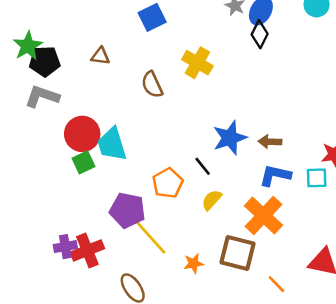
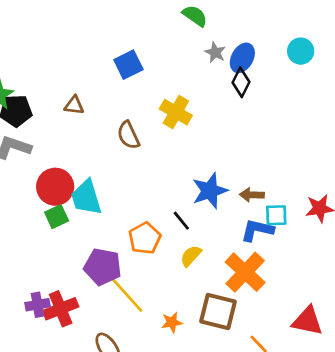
cyan square: (317, 178) -> (276, 215), moved

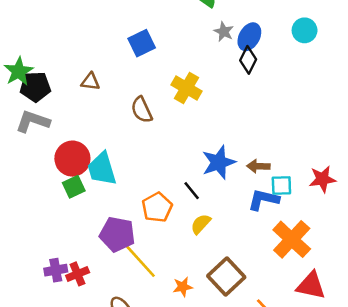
orange cross: (245, 272) -> (292, 239), moved
red cross: (61, 309) -> (78, 274), size x0.7
brown square: (218, 311) -> (226, 277), turned 33

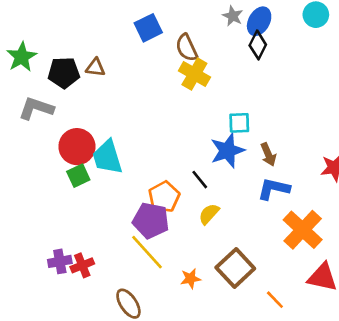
black pentagon: (35, 87) -> (64, 73), moved
brown semicircle: (142, 110) -> (187, 48), moved
brown arrow: (258, 166) -> (268, 155), turned -115
cyan square: (281, 185) -> (239, 123), moved
purple pentagon: (117, 234) -> (151, 221), moved

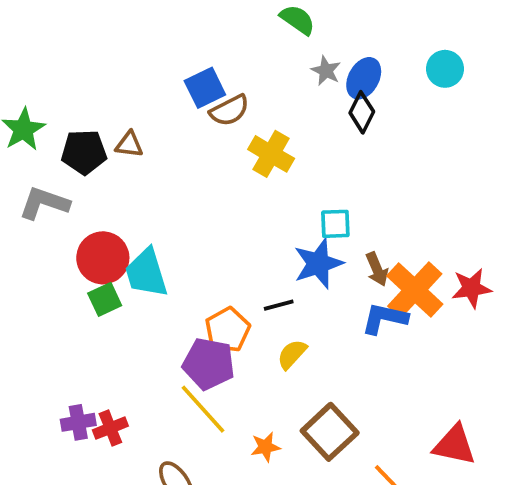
brown semicircle: (187, 48) -> (229, 110), moved, turned -92
black line: (200, 180) -> (279, 305), turned -66
orange cross: (303, 230) -> (415, 290), moved

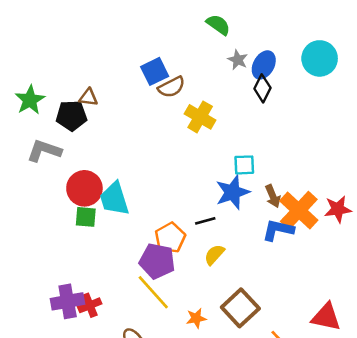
cyan circle: (445, 69) -> (320, 58), size x1.4
brown triangle: (129, 144) -> (88, 97), moved
green square: (105, 299) -> (86, 217), turned 30
purple cross: (78, 422) -> (68, 301), size x1.4

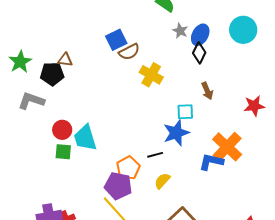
red circle: (84, 188) -> (62, 130), size x0.7
brown arrow: (273, 196) -> (207, 91), moved
red star: (338, 209) -> (254, 106), moved

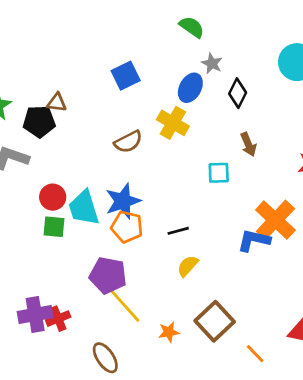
blue ellipse: (200, 35) -> (190, 88), moved
brown semicircle: (129, 52) -> (128, 142), moved
blue star: (176, 133) -> (123, 201), moved
orange pentagon: (128, 168) -> (127, 227), moved, turned -30
purple pentagon: (118, 186) -> (108, 275), moved

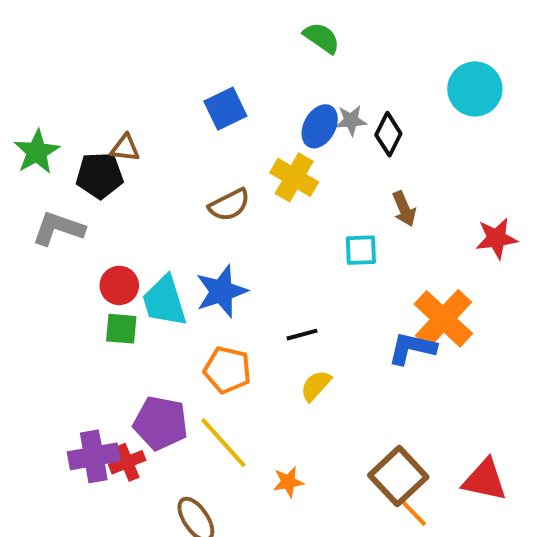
gray star: (212, 63) -> (351, 120), moved, turned -30
orange pentagon: (127, 227) -> (227, 370), moved
purple pentagon: (108, 275) -> (161, 423), moved
brown square: (215, 321) -> (398, 476), moved

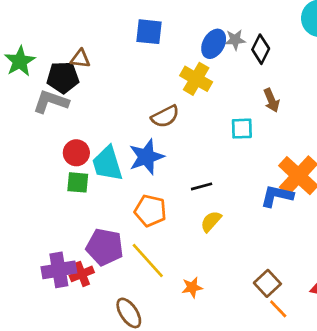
blue square: (225, 109) -> (149, 32), turned 32
brown semicircle: (229, 205) -> (165, 116), moved
gray L-shape: (58, 228) -> (51, 102), moved
brown square: (398, 476) -> (267, 283), size x0.7

